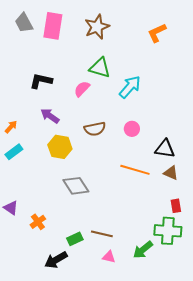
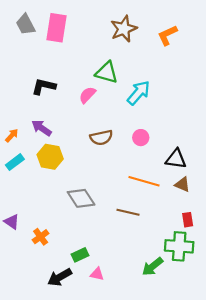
brown star: (97, 27) -> (124, 29), moved
purple arrow: (50, 116) -> (42, 128), moved
yellow hexagon: (60, 147) -> (50, 157), moved
brown line: (102, 234) -> (128, 212), moved
pink triangle: (109, 257) -> (97, 274), moved

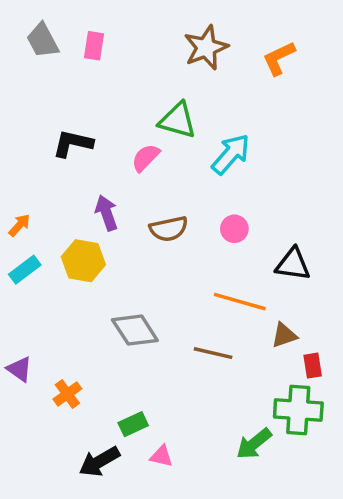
pink rectangle: (57, 28) -> (94, 46), size x0.6
purple arrow: (42, 128) -> (106, 213), moved, turned 36
brown triangle: (182, 184) -> (284, 335), moved, turned -42

